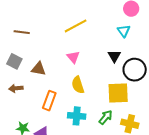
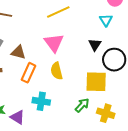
pink triangle: (73, 57) -> (54, 43), size x1.5
orange rectangle: (49, 101) -> (28, 73), moved
cyan cross: (77, 116) -> (41, 101), moved

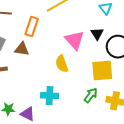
pink triangle: (54, 43) -> (74, 40), moved
orange rectangle: (28, 73) -> (32, 27), moved

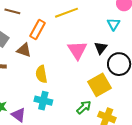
yellow semicircle: (62, 64) -> (41, 74), moved
yellow square: (102, 71) -> (100, 85), turned -35

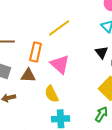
pink triangle: (77, 50) -> (60, 64), moved

